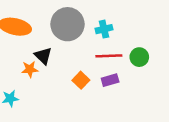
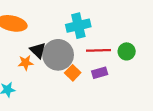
gray circle: (67, 24) -> (58, 55), moved
cyan cross: (104, 29) -> (78, 26), moved, size x1.5

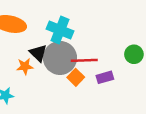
cyan cross: (78, 26) -> (60, 30), moved, turned 35
red line: (99, 50) -> (84, 60), moved

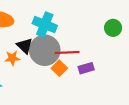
green circle: (134, 54) -> (113, 28), moved

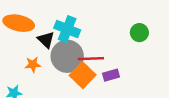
black triangle: (25, 46) -> (46, 40), moved
orange square: (59, 68) -> (83, 75), size x1.5

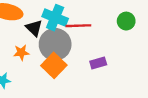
red line: (91, 59) -> (78, 26), moved
orange square: (83, 75) -> (54, 65), moved

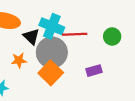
green circle: (126, 21) -> (112, 36), moved

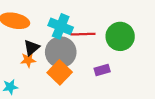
black triangle: (31, 36) -> (32, 48), moved, turned 36
green circle: (112, 36) -> (120, 36), size x1.6

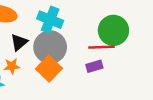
red line: (83, 34) -> (102, 47), moved
orange star: (28, 60) -> (12, 66), moved

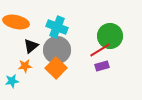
red line: (102, 47) -> (100, 50), turned -30
purple rectangle: (94, 66) -> (102, 66), moved

